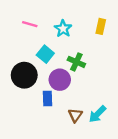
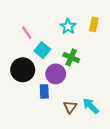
pink line: (30, 24) -> (27, 33), moved, turned 40
cyan star: (63, 29) -> (68, 26), moved
cyan arrow: (97, 114) -> (91, 106), turned 90

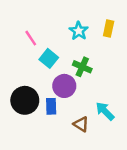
black circle: (23, 70) -> (25, 100), moved
cyan arrow: (91, 106) -> (105, 111), moved
brown triangle: (70, 107) -> (81, 124), turned -32

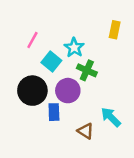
cyan star: (79, 31) -> (74, 48), moved
pink line: (31, 38) -> (32, 40), turned 63
black circle: (25, 100) -> (32, 91), moved

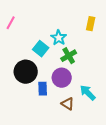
pink line: (32, 40) -> (11, 23), moved
green cross: (87, 70) -> (69, 56), turned 35
purple circle: (68, 91) -> (62, 78), moved

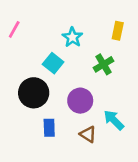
cyan star: (59, 38) -> (72, 37), moved
green cross: (69, 56) -> (103, 64), moved
blue rectangle: (43, 89) -> (49, 128), moved

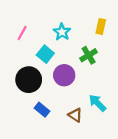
pink line: (14, 29) -> (22, 33), moved
purple circle: (80, 101) -> (64, 75), moved
blue rectangle: (49, 128) -> (42, 110), turned -48

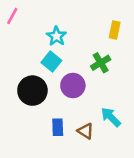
cyan star: (62, 32) -> (56, 36), moved
pink line: (22, 33) -> (12, 16), moved
blue rectangle: (42, 110) -> (58, 127), moved, turned 48

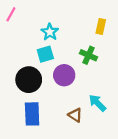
cyan square: (51, 61) -> (45, 54), turned 35
green cross: (101, 63) -> (89, 55), turned -35
blue rectangle: (58, 127) -> (32, 114), moved, size x1.5

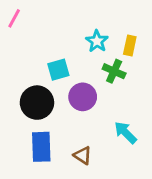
yellow rectangle: (101, 26) -> (130, 45), moved
cyan star: (50, 32) -> (97, 41), moved
brown triangle: (75, 115) -> (83, 155), moved

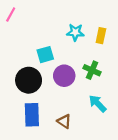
cyan star: (97, 41) -> (75, 32), turned -30
green cross: (114, 71) -> (92, 70), moved

